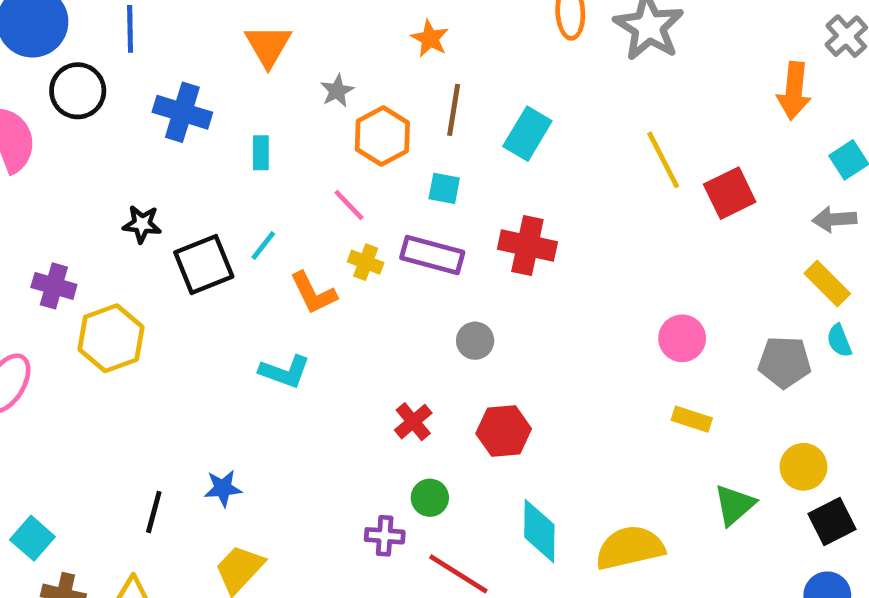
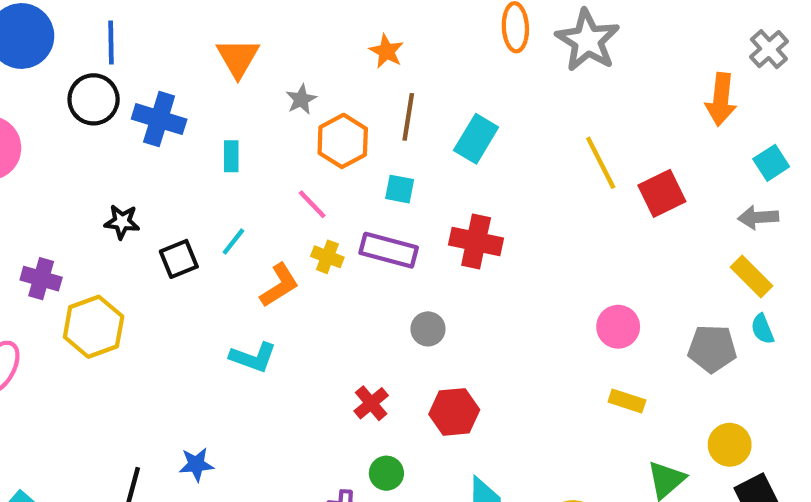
black circle: (78, 91) -> (94, 99), moved
black square: (204, 265) -> (179, 259), size x0.7
orange L-shape: (313, 293) -> (279, 285), turned -96

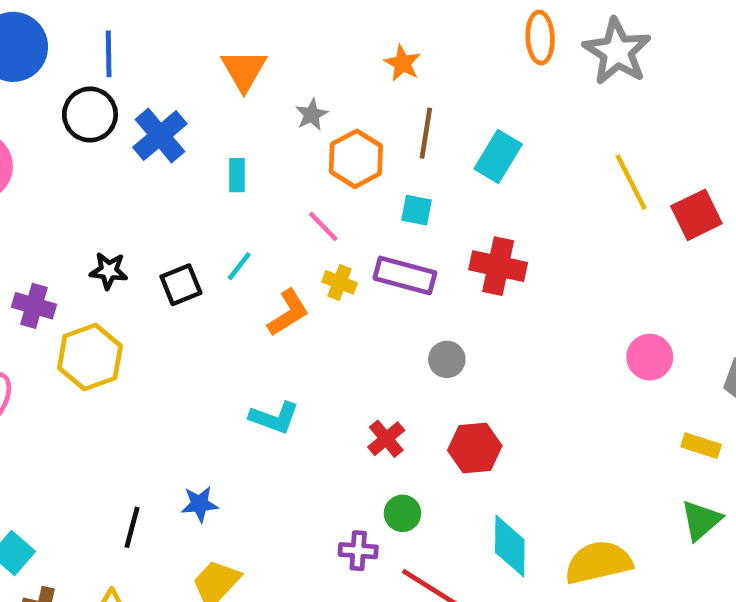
blue cross: (159, 119) -> (160, 135), turned 33
black star: (122, 222) -> (109, 271), moved
cyan L-shape: (253, 357) -> (274, 418), moved
yellow rectangle: (627, 401) -> (701, 446), moved

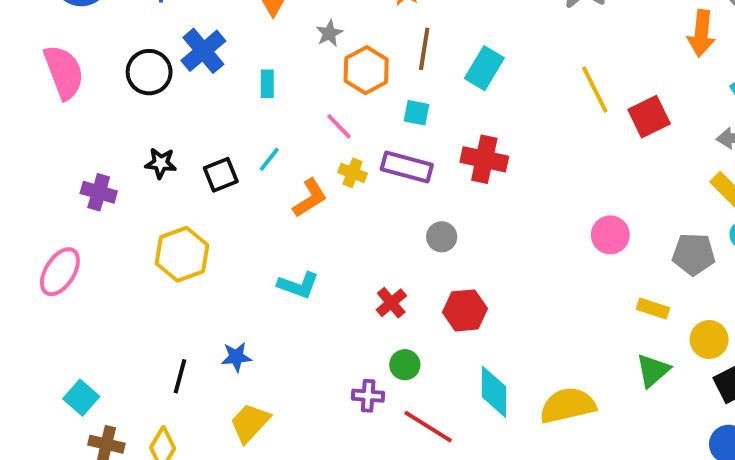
black circle: (90, 115) -> (149, 72), moved
yellow hexagon: (90, 357) -> (182, 254), moved

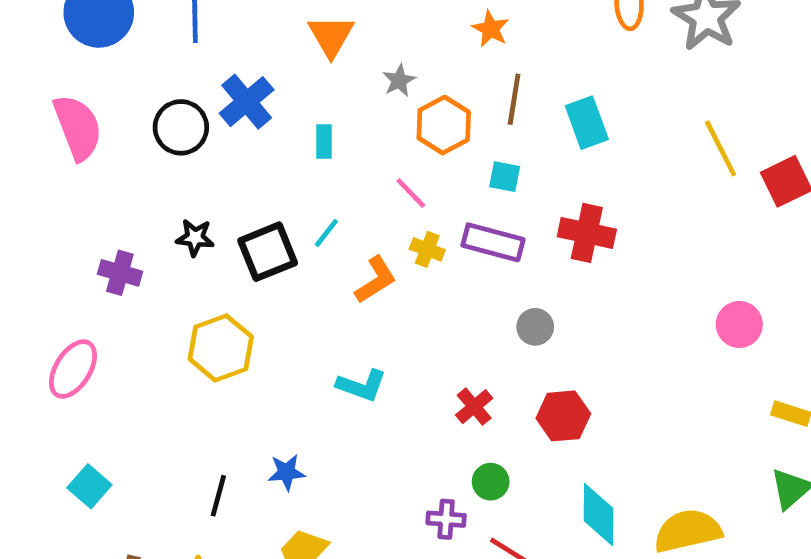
cyan rectangle: (484, 68) -> (587, 123), turned -51
black square: (221, 175) -> (268, 252), size x1.4
cyan square: (81, 398) -> (89, 486), moved

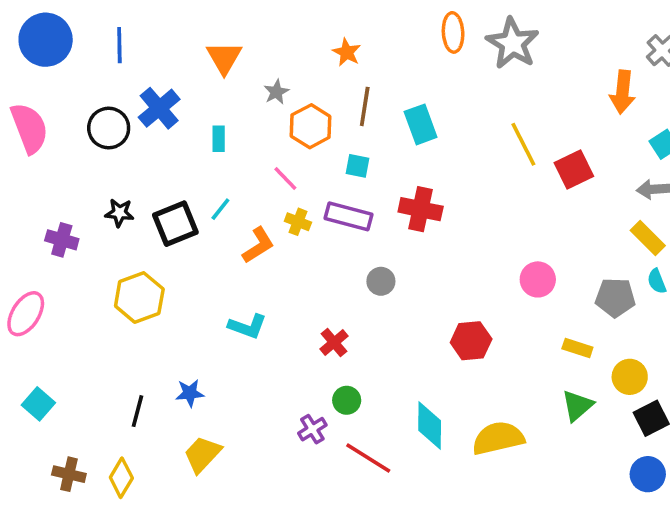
red hexagon: (563, 416) -> (471, 341), moved
purple cross: (446, 519) -> (312, 429), turned -36

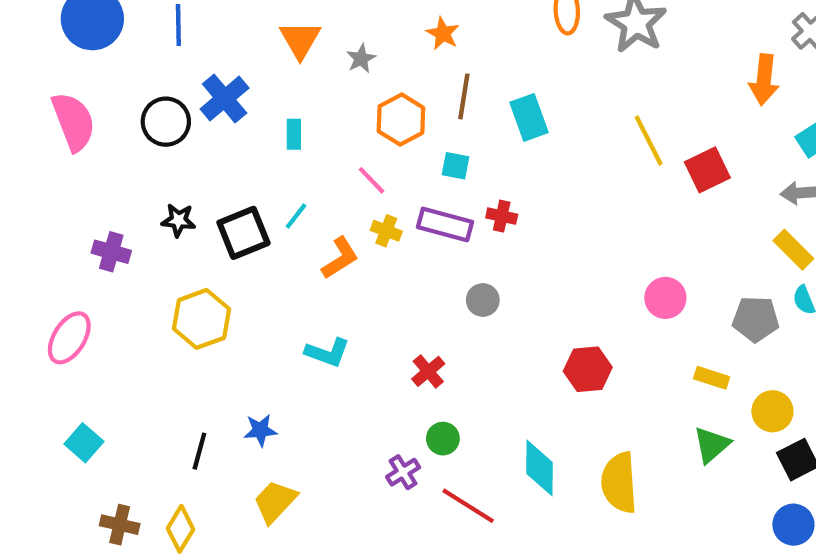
gray star: (276, 92) -> (361, 59), moved
red cross: (421, 209) -> (502, 216), moved, size x0.6
yellow semicircle: (498, 438) -> (619, 483), turned -81

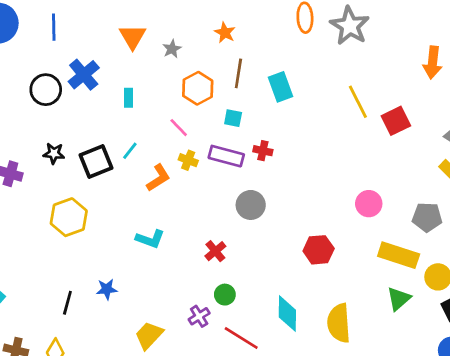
gray circle: (483, 300) -> (251, 205), size x1.4
yellow rectangle: (712, 378) -> (399, 255), size x1.8
yellow trapezoid: (275, 502) -> (149, 335), moved

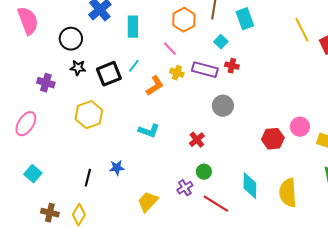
black circle: (46, 90) -> (71, 39), moved
cyan rectangle: (128, 98) -> (133, 27), size x1.5
cyan square: (233, 118) -> (221, 42), moved, turned 32
pink circle: (369, 204) -> (300, 127), moved

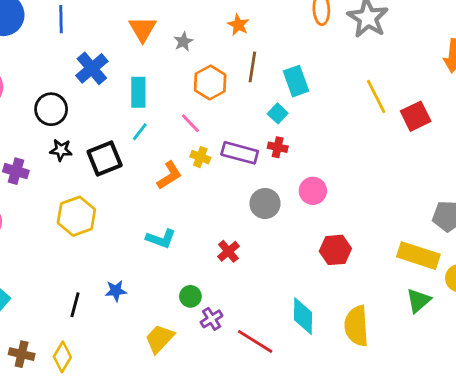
cyan square: (221, 42) -> (278, 113), moved
cyan line: (134, 66) -> (140, 132), moved
pink circle: (300, 127) -> (313, 191), moved
green circle: (204, 172) -> (190, 296), moved

